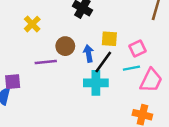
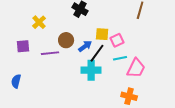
pink square: (138, 49) -> (117, 40), moved
blue arrow: (89, 53) -> (85, 46), turned 64
purple square: (13, 82) -> (23, 46), moved

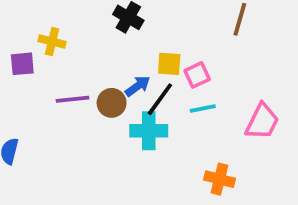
yellow cross: (39, 22) -> (52, 42), turned -32
brown circle: (66, 40) -> (112, 103), moved
purple square: (23, 46) -> (22, 64), moved
pink trapezoid: (136, 68) -> (262, 121), moved

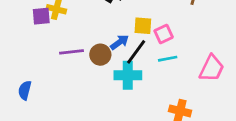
purple square: (22, 64) -> (41, 16), moved

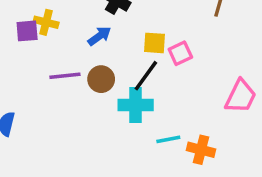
blue arrow: (120, 42) -> (99, 36), moved
cyan line: (168, 59) -> (168, 139), moved

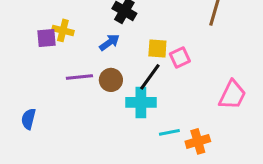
orange cross: (201, 150) -> (198, 141), turned -30

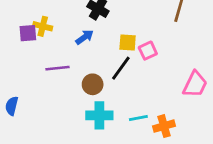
brown circle: (111, 80) -> (93, 84), moved
cyan cross: (141, 102) -> (99, 115), moved

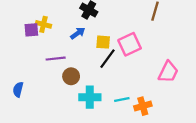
yellow square: (128, 43) -> (103, 42), moved
pink square: (148, 51) -> (130, 44), size x1.5
brown circle: (93, 84) -> (71, 76), moved

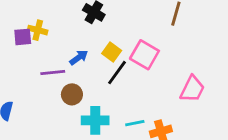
blue arrow: (78, 33) -> (79, 57), moved
yellow square: (103, 42) -> (112, 52), turned 32
pink square: (130, 44) -> (144, 55), turned -35

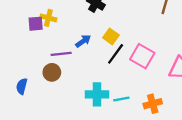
pink square: (144, 55) -> (142, 56), moved
brown circle: (72, 94) -> (52, 72), moved
cyan line: (135, 123) -> (121, 99), moved

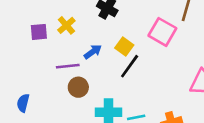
yellow cross: (48, 18) -> (66, 25), moved, turned 35
pink square: (142, 56) -> (162, 32), moved
brown circle: (52, 72) -> (78, 87), moved

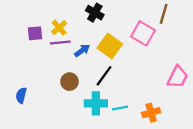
yellow square: (124, 46) -> (110, 46), size x1.5
purple line: (68, 66) -> (60, 43), moved
black line: (130, 66) -> (104, 76), moved

